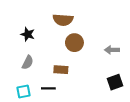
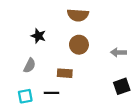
brown semicircle: (63, 20) -> (78, 15), moved
black star: (28, 34) -> (38, 36), moved

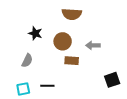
brown circle: (79, 45) -> (63, 41), moved
gray arrow: (118, 52) -> (93, 45), moved
brown rectangle: (65, 73) -> (72, 61), moved

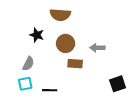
brown semicircle: (72, 14) -> (60, 15), moved
cyan square: (23, 89) -> (25, 84), moved

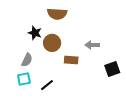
brown circle: (66, 43) -> (52, 43), moved
black square: (118, 84) -> (112, 69), moved
black line: (50, 90) -> (47, 85), turned -40

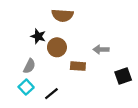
cyan square: (24, 79) -> (26, 87), turned -32

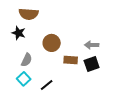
brown semicircle: (62, 15) -> (29, 14), moved
black star: (38, 36) -> (19, 33), moved
black square: (123, 76) -> (92, 64), moved

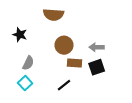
brown semicircle: (29, 14) -> (53, 15), moved
brown circle: (52, 43) -> (64, 45), moved
black line: (47, 85) -> (64, 85), moved

